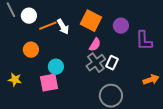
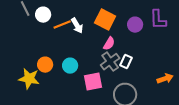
purple L-shape: (144, 41) -> (158, 20), moved
orange circle: (31, 50) -> (45, 65), moved
yellow star: (15, 80) -> (29, 79), size x1.5
pink square: (49, 83) -> (93, 82), moved

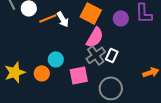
pink semicircle: (109, 44) -> (95, 37), size x1.5
orange circle: (45, 65) -> (42, 73), moved
yellow star: (29, 79) -> (15, 72), turned -30

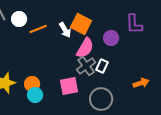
purple circle: (121, 18) -> (111, 38), moved
white arrow: (63, 19) -> (65, 30), moved
cyan circle: (56, 59) -> (35, 95), moved

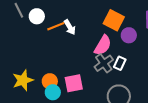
orange square: (81, 24) -> (114, 20), moved
white arrow: (65, 30) -> (70, 27), moved
pink square: (69, 86) -> (74, 83), moved

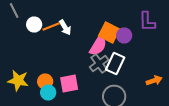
white circle: (37, 16) -> (34, 24), moved
orange square: (114, 20) -> (109, 32), moved
white rectangle: (120, 63) -> (115, 64), size x1.5
yellow star: (23, 80) -> (18, 80), turned 30

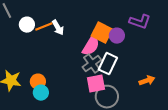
purple L-shape: (147, 22) -> (140, 22), turned -70
pink square: (69, 84) -> (96, 84), moved

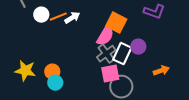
white arrow: (58, 28) -> (72, 18), turned -91
purple circle: (117, 36) -> (138, 47), moved

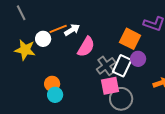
white circle: (41, 15) -> (43, 39), moved
orange square: (116, 23) -> (130, 39), moved
pink semicircle: (105, 36) -> (86, 47), moved
yellow star: (25, 71) -> (25, 50), moved

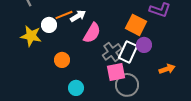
orange circle: (52, 84) -> (62, 60), moved
cyan circle: (55, 95) -> (76, 88), moved

